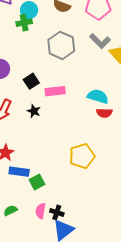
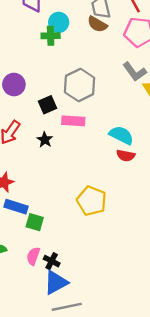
gray hexagon: (61, 45) -> (80, 85), moved
yellow pentagon: (82, 156) -> (92, 201), turned 30
green square: (37, 182) -> (35, 222), turned 35

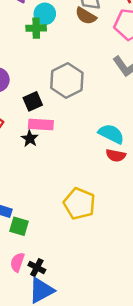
pink rectangle: (73, 121) -> (41, 124), moved

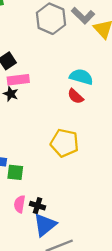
gray hexagon: (67, 80) -> (51, 19), moved
red semicircle: (116, 155) -> (75, 96), moved, turned 42

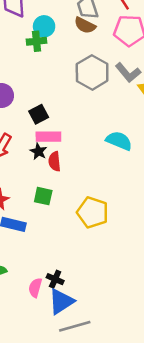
red semicircle: (75, 96) -> (54, 161), moved, turned 35
green square: (15, 172) -> (43, 196), moved
pink semicircle: (20, 204) -> (35, 288), moved

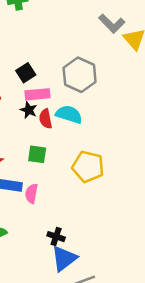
gray hexagon: (92, 72) -> (80, 75), moved
cyan semicircle: (119, 141) -> (69, 114), moved
pink semicircle: (35, 288) -> (31, 194), moved

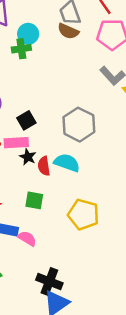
pink rectangle: (37, 94) -> (16, 143), moved
pink semicircle: (31, 194) -> (27, 238), turned 108
black cross: (56, 237) -> (49, 281), size x1.5

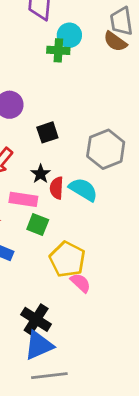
pink rectangle: (16, 143) -> (23, 199), moved
yellow pentagon: (83, 214) -> (67, 259), moved
pink semicircle: (27, 238) -> (81, 283), moved

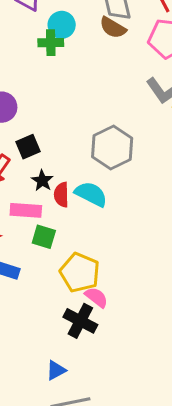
black square: (47, 132) -> (28, 147), moved
black cross: (36, 319) -> (80, 321), moved
blue triangle: (39, 345) -> (56, 370), size x0.6

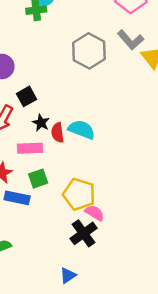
gray hexagon: (112, 147) -> (89, 51), moved
green square: (44, 237) -> (38, 179), moved, turned -30
black cross: (80, 321) -> (84, 233), turned 32

